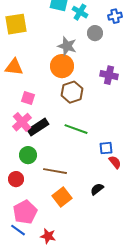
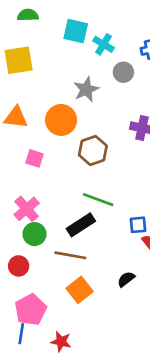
gray star: (67, 46) -> (86, 89), turned 30
orange circle: (62, 66) -> (61, 120), moved
pink cross: (22, 122) -> (27, 209), moved
black rectangle: (38, 127) -> (81, 225), moved
blue line: (18, 230) -> (21, 334), turned 63

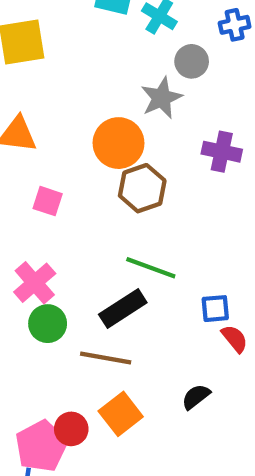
gray star: (86, 89) -> (162, 98), moved
orange circle: (61, 120) -> (119, 143), moved
red circle: (19, 266) -> (71, 429), moved

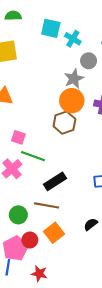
orange circle: (119, 143) -> (72, 101), moved
pink square: (48, 201) -> (18, 137), moved
green line: (151, 268) -> (33, 156), moved
green circle: (48, 324) -> (18, 215), moved

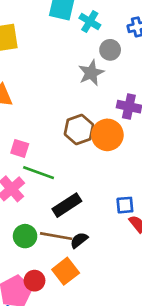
orange circle: (72, 101) -> (107, 135), moved
green circle: (18, 215) -> (25, 236), moved
black semicircle: (91, 224) -> (79, 240), moved

